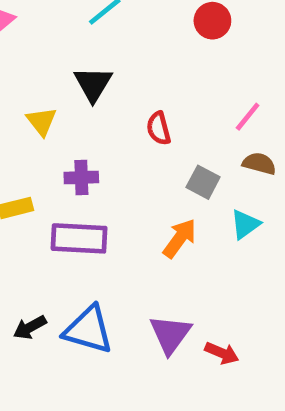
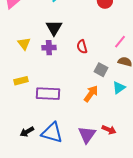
yellow triangle: (42, 121) -> (24, 44), moved
purple cross: (81, 178) -> (49, 48), moved
red arrow: (222, 353) -> (109, 130), moved

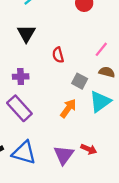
purple cross: (49, 48) -> (21, 77), moved
cyan triangle: (119, 88) -> (100, 102), size x1.5
purple rectangle: (48, 94) -> (19, 108), turned 45

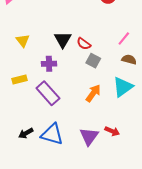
black triangle: (26, 33) -> (63, 40), moved
red semicircle: (58, 55) -> (84, 44), turned -40
gray square: (80, 81) -> (93, 61), moved

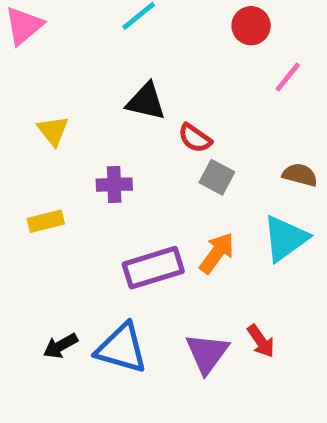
pink line: (124, 38) -> (288, 77), moved
black triangle: (63, 40) -> (146, 101), moved, turned -48
purple rectangle: (48, 93) -> (153, 268), moved, turned -65
red arrow: (112, 131) -> (261, 341), turned 32

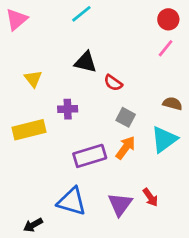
red circle: (251, 26) -> (168, 19), moved
gray square: (217, 177) -> (126, 117), moved
yellow rectangle: (46, 221) -> (29, 130), size x1.6
black arrow: (60, 346) -> (33, 225), moved

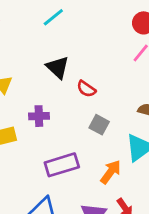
black triangle: (86, 62) -> (58, 67), turned 30
orange arrow: (126, 148) -> (111, 172), moved

